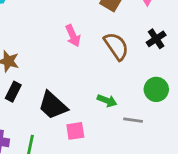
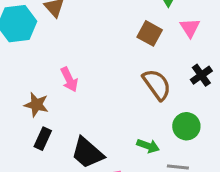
pink arrow: (73, 36) -> (69, 80), moved
green circle: (156, 89) -> (186, 126), moved

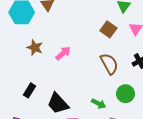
pink arrow: (69, 80) -> (63, 53), moved, turned -112
brown star: (36, 105) -> (35, 48), moved

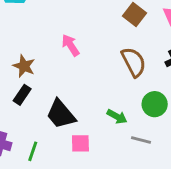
brown star: (35, 48) -> (24, 66), moved
pink arrow: (63, 53) -> (70, 45), turned -84

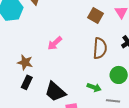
pink arrow: (70, 45) -> (55, 43), turned -91
brown semicircle: (134, 62) -> (100, 48), turned 40

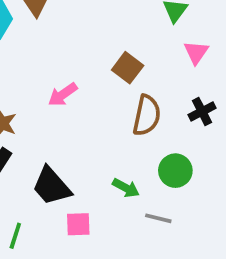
brown square: (95, 16) -> (128, 68), moved

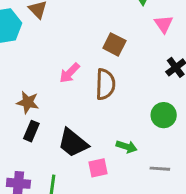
brown semicircle: (147, 115) -> (105, 84), moved
green arrow: (126, 188) -> (127, 147), moved
gray line: (158, 218) -> (160, 169), moved

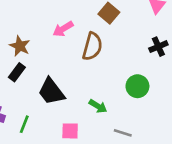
pink square: (98, 168) -> (70, 131), moved

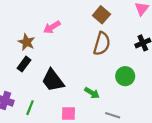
pink arrow: (63, 29) -> (52, 27), moved
brown semicircle: (92, 46) -> (102, 44), moved

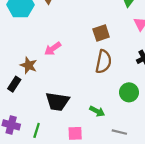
brown square: (101, 15) -> (101, 33), turned 35
black rectangle: (24, 64) -> (14, 84), moved
black trapezoid: (53, 80) -> (57, 102), turned -40

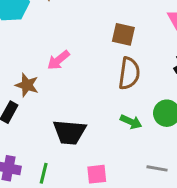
brown square: (101, 33) -> (123, 34), turned 35
green arrow: (97, 111) -> (131, 122), moved

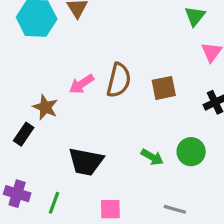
brown square: (123, 34) -> (164, 88), moved, turned -30
brown semicircle: (129, 73) -> (119, 80), moved

